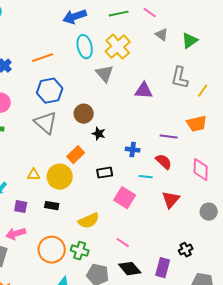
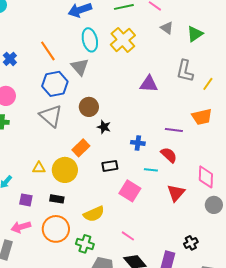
orange line: (43, 58) -> (48, 51), turned 75
gray triangle: (105, 74) -> (80, 67), moved
pink diamond: (201, 170) -> (206, 177), moved
orange circle: (52, 250) -> (56, 229), moved

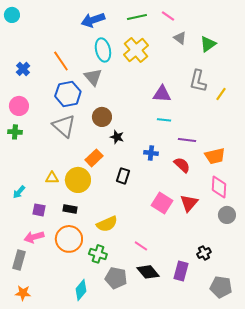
orange trapezoid: (202, 117) -> (215, 156), moved
black rectangle: (110, 166) -> (123, 176), turned -63
cyan line: (151, 170) -> (164, 120), moved
pink square: (130, 191) -> (162, 203), moved

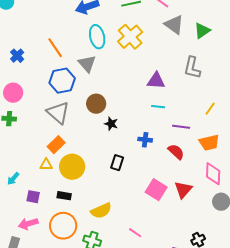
gray triangle: (180, 38) -> (174, 25), size x1.5
yellow line: (221, 94) -> (210, 109), moved
orange rectangle: (94, 158) -> (56, 145), moved

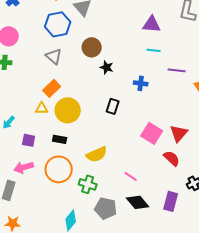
gray triangle: (58, 113) -> (54, 56), size x0.7
red semicircle: (176, 152) -> (172, 158), moved

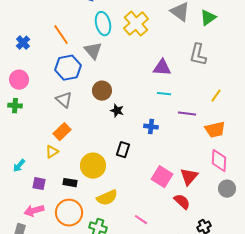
yellow triangle: (42, 108) -> (52, 152), turned -32
yellow circle: (68, 110) -> (93, 166), moved

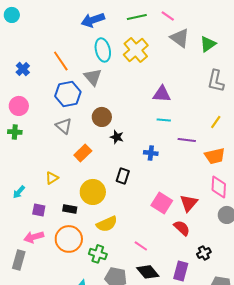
gray L-shape: (198, 55) -> (216, 81), moved
orange rectangle: (62, 132) -> (83, 153), moved

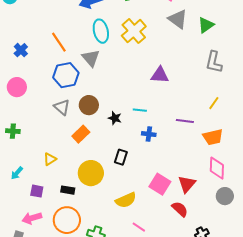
brown circle: (102, 117) -> (89, 105), moved
cyan line: (164, 120) -> (140, 110), moved
green cross: (15, 132) -> (13, 131), moved
yellow semicircle: (107, 224) -> (126, 200), moved

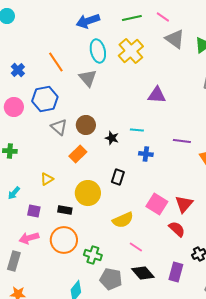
blue hexagon: (66, 75) -> (45, 99), moved

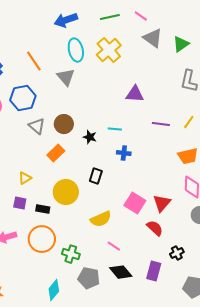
purple line: (182, 141) -> (161, 124), moved
purple square: (34, 211) -> (20, 203), moved

